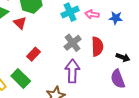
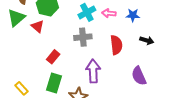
gray cross: (73, 43) -> (83, 37), moved, turned 36
black arrow: (123, 57) -> (147, 40), moved
green rectangle: (21, 79) -> (54, 83), moved, turned 66

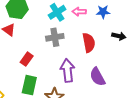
purple semicircle: (139, 76) -> (97, 77), moved

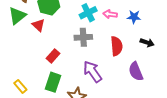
purple arrow: (67, 70) -> (92, 72), turned -35
purple semicircle: (97, 77) -> (136, 71), moved

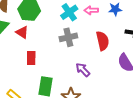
red rectangle: (53, 56) -> (31, 58), moved, turned -32
purple arrow: (92, 72) -> (83, 70), size x0.7

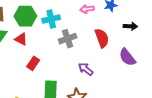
cyan cross: (69, 12) -> (51, 19), moved, turned 30
red rectangle: (31, 58) -> (33, 63), turned 40

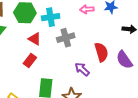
red semicircle: (102, 38) -> (101, 52), moved
red triangle: (21, 39) -> (35, 39), moved

